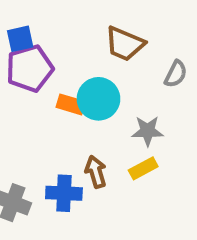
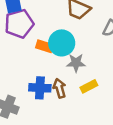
gray star: (147, 131) -> (76, 63), moved
blue cross: (64, 193) -> (40, 88), moved

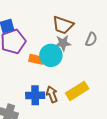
gray star: (76, 63) -> (63, 43), moved
yellow rectangle: (89, 86) -> (77, 91), size x1.5

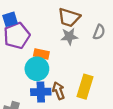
cyan circle: (51, 55) -> (37, 69), moved
yellow rectangle: (77, 91) -> (85, 87), turned -40

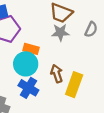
brown arrow: (59, 91) -> (57, 74), moved
blue cross: (41, 92) -> (28, 88), turned 30

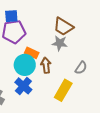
gray semicircle: (91, 29) -> (81, 68), moved
brown arrow: (57, 74) -> (46, 65), moved

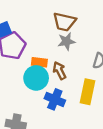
blue cross: (23, 86) -> (55, 99), moved

